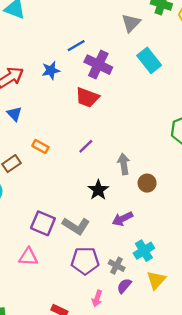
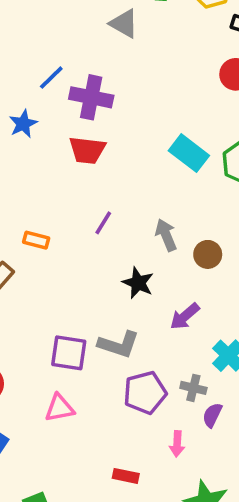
gray triangle: (131, 23) -> (124, 24), turned -30
cyan rectangle: (149, 60) -> (189, 153), moved

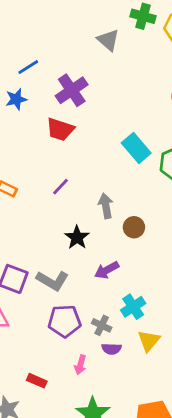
blue line: (51, 78) -> (28, 67), moved
purple cross: (91, 97) -> (72, 90), turned 32
purple semicircle: (212, 415) -> (112, 349), turned -126

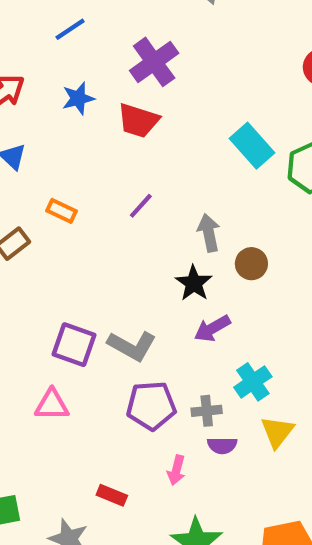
blue line: (28, 67) -> (70, 29), moved
blue star: (16, 99) -> (78, 98), moved
black star: (77, 237) -> (194, 283), moved
gray cross: (102, 325) -> (207, 411), turned -30

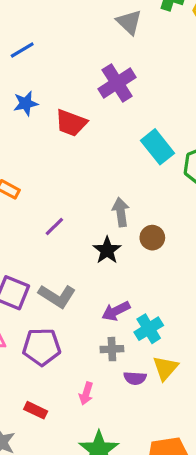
purple cross: (154, 62) -> (117, 83), moved
purple line: (141, 206) -> (54, 227), moved
purple arrow: (212, 328) -> (116, 311), moved
purple pentagon: (151, 406) -> (42, 347), moved
purple semicircle: (222, 445) -> (135, 378), moved

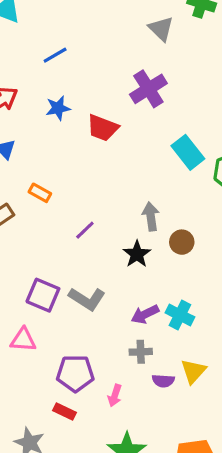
cyan cross: (149, 329) -> (180, 315), moved, turned -32
purple pentagon: (42, 347) -> (75, 373), moved

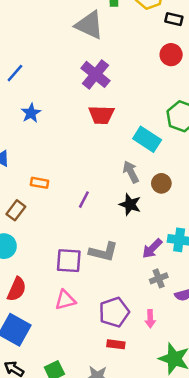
gray triangle: (161, 29) -> (89, 25), size x1.4
red trapezoid: (103, 128) -> (101, 115), moved
cyan rectangle: (188, 152) -> (147, 139), moved

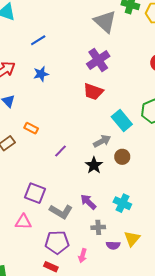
gray arrow: (131, 172) -> (102, 141), turned 72
purple arrow: (152, 248) -> (88, 202), moved, turned 72
gray L-shape: (103, 252) -> (61, 212), moved

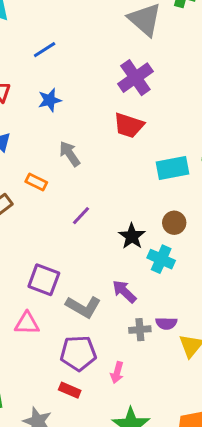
cyan rectangle: (122, 120) -> (173, 168), turned -60
gray arrow: (102, 141) -> (70, 154), moved, turned -96
cyan cross: (122, 203) -> (161, 259), moved
purple semicircle: (113, 245) -> (166, 323), moved

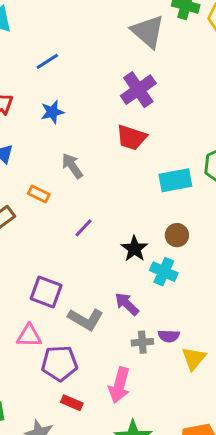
purple pentagon: (78, 353) -> (60, 363), moved
pink arrow: (117, 373) -> (119, 385), size x1.6

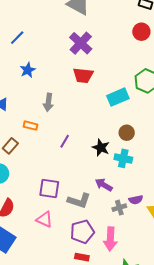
gray arrow: (72, 166) -> (48, 102), turned -126
pink triangle: (29, 336) -> (44, 219), turned 36
purple pentagon: (60, 363) -> (82, 232), moved

